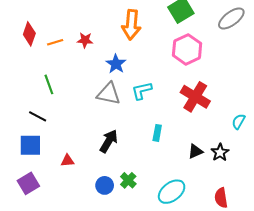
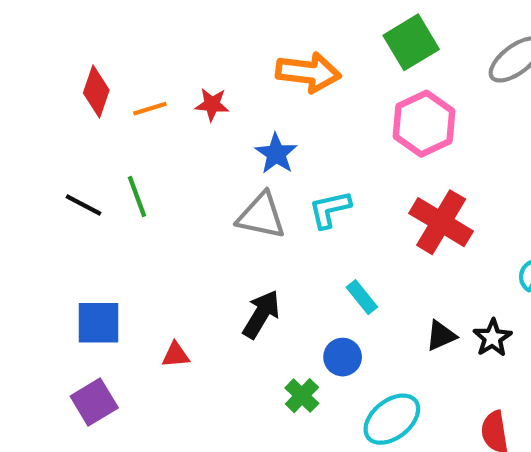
orange arrow: (131, 25) -> (308, 72), turned -88
black line: (38, 116) -> (84, 205), moved
cyan rectangle: (157, 133) -> (362, 297), turned -49
blue circle: (105, 185) -> (343, 357), moved

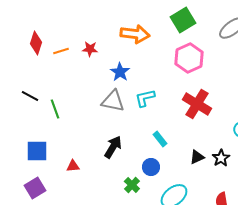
green line: (137, 196) -> (55, 109), moved

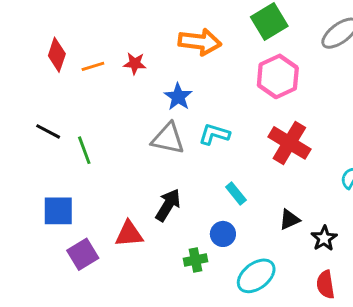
cyan L-shape: (145, 98) -> (214, 134), turned 30
black star: (221, 158) -> (324, 238), moved
red triangle: (73, 166) -> (129, 234), moved, size x1.5
green cross: (132, 185) -> (195, 260), turned 35
purple square: (35, 188) -> (83, 254), moved

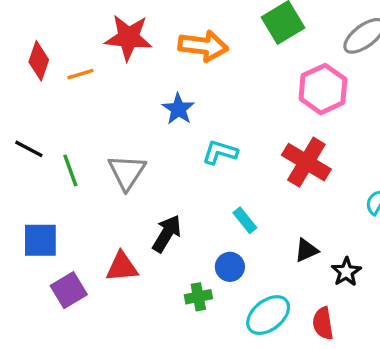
red star: (135, 63) -> (129, 38), moved, size x1.8
pink hexagon: (278, 76) -> (323, 89), moved
gray triangle: (168, 139) -> (127, 172), moved, turned 51
red semicircle: (326, 285) -> (323, 323), moved

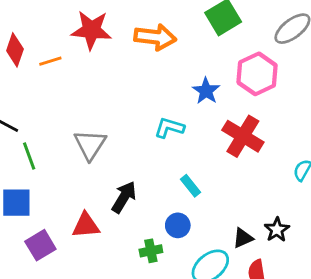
blue star: (178, 109) -> (206, 91), moved
green line: (70, 170) -> (29, 156), moved
black triangle: (306, 250) -> (243, 238), moved

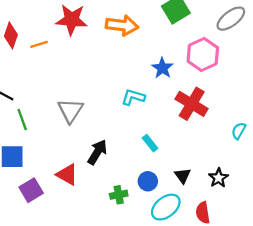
red triangle: (86, 225) -> (67, 175), turned 35
blue circle: (178, 225) -> (148, 181), moved
black triangle: (243, 238) -> (183, 176), moved, turned -42

